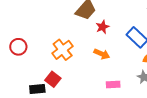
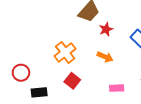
red circle: (18, 47) -> (21, 73), moved
red square: (53, 79) -> (72, 81), moved

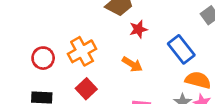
red circle: (21, 73) -> (43, 58), moved

